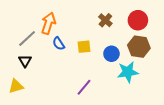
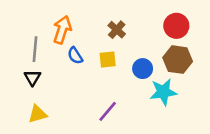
brown cross: (105, 20) -> (117, 30), moved
gray line: (27, 39) -> (35, 49), turned -42
yellow triangle: (16, 86) -> (38, 114), moved

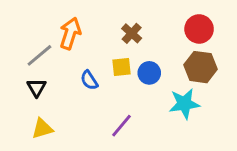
gray line: (35, 49) -> (39, 55), turned 45
blue semicircle: (75, 56) -> (89, 80), moved
blue circle: (143, 69) -> (149, 73), moved

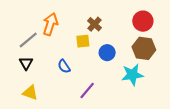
yellow square: (121, 67) -> (83, 41), moved
blue semicircle: (89, 80) -> (64, 66), moved
yellow triangle: (42, 129) -> (30, 93), turned 35

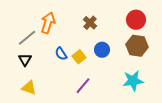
yellow square: (83, 41) -> (79, 57), moved, turned -32
blue semicircle: (64, 66) -> (61, 54), moved
cyan star: (132, 75) -> (133, 81), moved

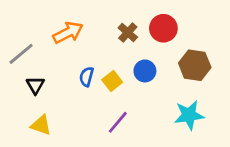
red circle: (136, 20) -> (163, 28), moved
orange arrow: (48, 23) -> (68, 33), turned 45
gray line: (27, 38) -> (21, 54), moved
blue semicircle: (61, 54) -> (87, 77), turned 48

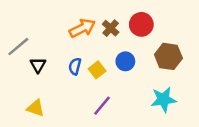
orange arrow: (68, 33) -> (82, 28), moved
black triangle: (35, 85) -> (38, 65), moved

